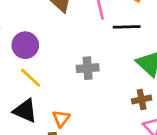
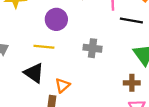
purple circle: (25, 45) -> (56, 19), moved
yellow line: (31, 78) -> (44, 47), turned -48

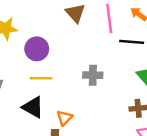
purple circle: (56, 19) -> (37, 49), moved

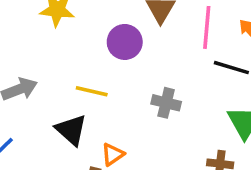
purple circle: (37, 49) -> (125, 42), moved

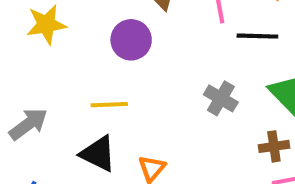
gray cross: (166, 103) -> (221, 98), moved, turned 32

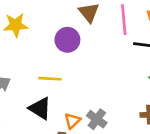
gray cross: (221, 98) -> (97, 119), moved

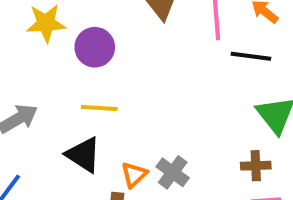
purple circle: (67, 40) -> (95, 47), moved

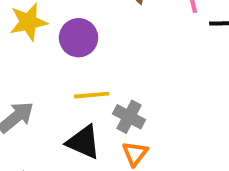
gray cross: (173, 172) -> (129, 117), moved

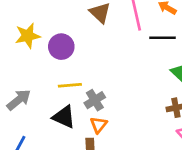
gray cross: (129, 117) -> (95, 100), turned 30

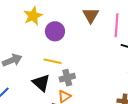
yellow star: (28, 36) -> (33, 16), turned -30

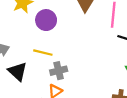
black triangle: (41, 83) -> (18, 72), moved

